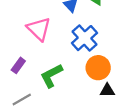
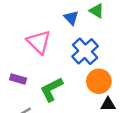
purple rectangle: (18, 65) -> (18, 79), turned 70

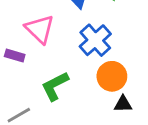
purple rectangle: (18, 79) -> (15, 55), moved

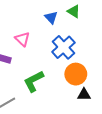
pink triangle: (40, 29) -> (22, 39), size x0.7

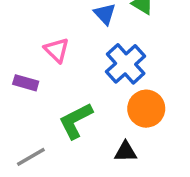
black triangle: (84, 95) -> (126, 152), moved

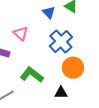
green L-shape: (76, 121) -> (32, 75), turned 65

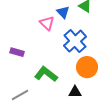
pink triangle: (21, 33) -> (47, 23), moved

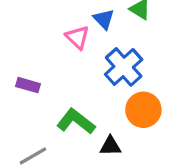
black triangle: (75, 92) -> (110, 146), moved

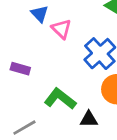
blue triangle: (104, 19) -> (40, 14), moved

